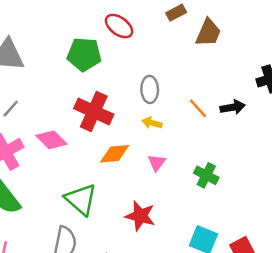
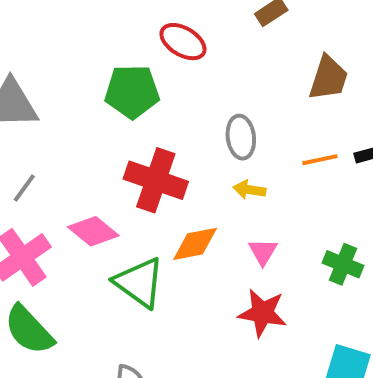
brown trapezoid: (208, 33) -> (328, 78), moved
orange line: (198, 108) -> (320, 160), turned -55
green triangle: (81, 199) -> (139, 282), moved
red star: (140, 216) -> (262, 313), moved

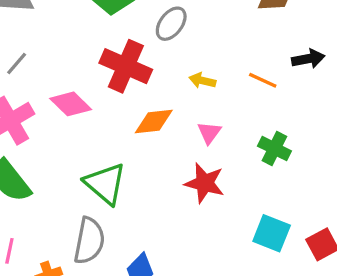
gray ellipse: (241, 137) -> (171, 24), moved, turned 40
orange line: (320, 160) -> (263, 80), moved, turned 32
green triangle: (139, 282) -> (105, 184), moved

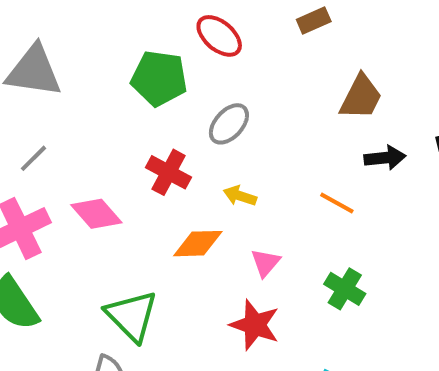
black arrow: (308, 59) -> (385, 158), moved
red cross: (126, 66) -> (169, 172), size x0.7
yellow arrow: (202, 80) -> (240, 196), moved

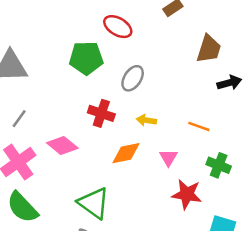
orange line: (337, 203) -> (199, 126), moved
red star: (255, 325) -> (187, 194), moved

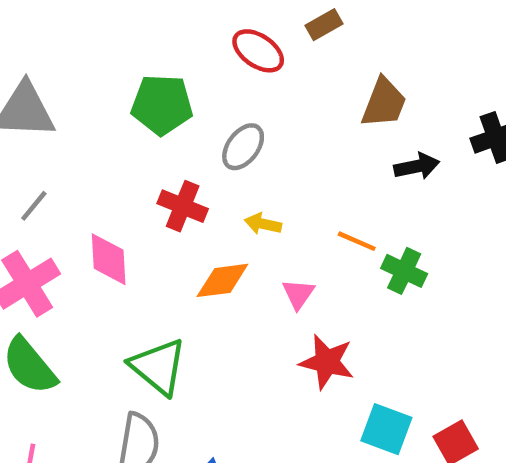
red ellipse: (118, 27) -> (258, 51), moved
pink diamond: (62, 145) -> (109, 259), turned 44
green cross: (219, 165) -> (404, 271), moved

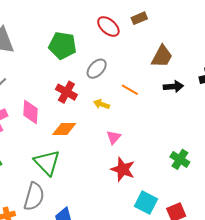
orange line: (357, 241) -> (130, 90), moved
green cross: (404, 271) -> (180, 159), moved
orange diamond: (222, 280) -> (64, 129), moved

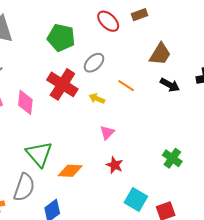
black arrow: (173, 87) -> (170, 85), turned 30
red cross: (66, 92) -> (62, 84), size x1.4
orange diamond: (64, 129) -> (70, 171), moved
red star: (123, 169) -> (115, 165), size x0.7

